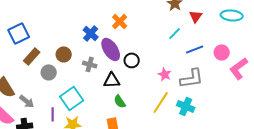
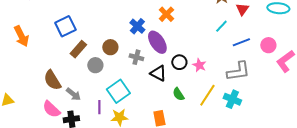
black circle: (132, 60) -> (179, 62), moved
pink star: (165, 74) -> (199, 65), moved
black triangle: (112, 80) -> (158, 73), turned 30
green semicircle: (120, 101) -> (178, 94), moved

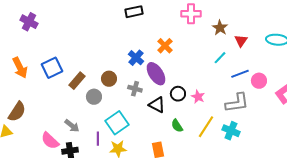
blue square: (65, 26) -> (52, 68), moved
pink circle: (268, 45) -> (259, 81), moved
brown semicircle: (52, 80) -> (17, 112), moved, turned -115

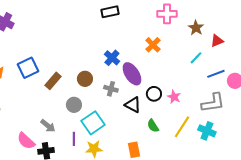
red triangle: (241, 41) -> (217, 41), turned 32
orange cross: (165, 46) -> (153, 45), moved
gray circle: (94, 97) -> (74, 105), moved

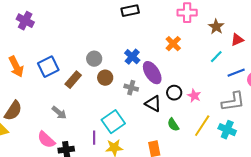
gray circle: (74, 105) -> (94, 59), moved
gray arrow: (48, 126) -> (59, 113), moved

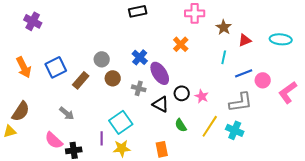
cyan line: (216, 57) -> (224, 57), turned -32

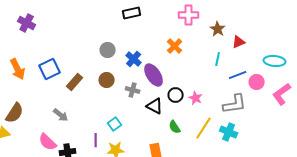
cyan ellipse: (281, 39) -> (275, 61), moved
gray circle: (102, 59) -> (108, 50), moved
cyan square: (121, 122) -> (115, 124), size x0.6

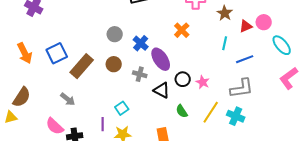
cyan ellipse: (275, 61) -> (282, 45), turned 45
brown rectangle: (75, 82) -> (82, 66), size x1.4
pink circle: (257, 82) -> (264, 22), moved

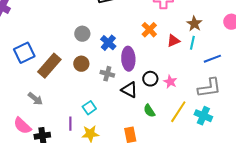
brown star: (225, 13) -> (194, 24), moved
red triangle: (246, 26) -> (173, 41), moved
purple ellipse: (161, 59) -> (128, 59), turned 30

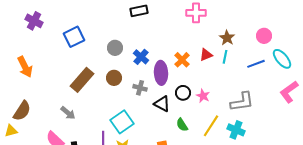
orange cross: (149, 30) -> (182, 60), moved
blue square: (24, 53) -> (74, 37), moved
blue line: (212, 59) -> (256, 64), moved
cyan square: (89, 108) -> (122, 122), size x1.6

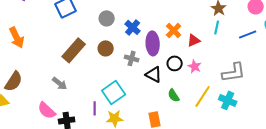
red triangle: (206, 55) -> (194, 40), moved

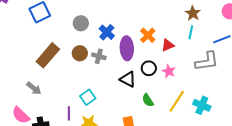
gray cross: (132, 58) -> (99, 56), moved
gray L-shape: (234, 72) -> (207, 61), moved
cyan square: (114, 92) -> (88, 97), size x0.7

